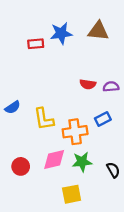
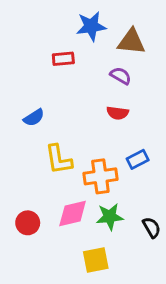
blue star: (61, 33) -> (91, 26), moved
red rectangle: (36, 44) -> (63, 59), moved
purple semicircle: (111, 87) -> (121, 76), moved, turned 35
blue semicircle: (13, 107) -> (34, 118), moved

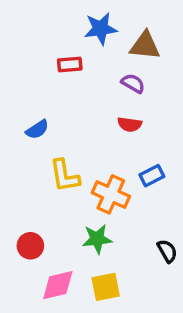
orange cross: (100, 176) -> (111, 194), turned 32
pink diamond: (73, 214) -> (58, 285), moved
green star: (110, 217) -> (97, 239), moved

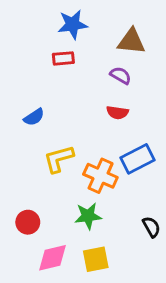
blue star: (101, 29) -> (73, 24), moved
yellow L-shape: (65, 176) -> (59, 159), turned 84
blue rectangle: (152, 176) -> (138, 159), size x1.5

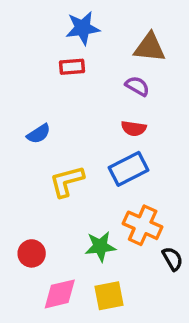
blue rectangle: (138, 159) -> (128, 169), moved
orange cross: (100, 176) -> (143, 225), moved

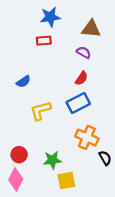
red semicircle: (134, 128) -> (81, 78), turned -64
green star: (100, 246) -> (52, 160), moved
pink diamond: (60, 294) -> (16, 179), moved, turned -50

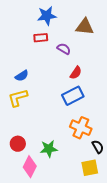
purple semicircle: (84, 52) -> (64, 49), moved
yellow L-shape: (41, 111) -> (18, 98), moved
pink diamond: (16, 179) -> (30, 167), moved
yellow square: (66, 180) -> (90, 168), moved

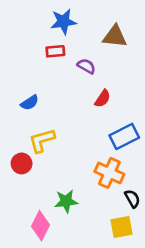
blue rectangle: (73, 96) -> (124, 136), moved
yellow L-shape: (18, 98) -> (42, 140), moved
red circle: (18, 144) -> (22, 163), moved

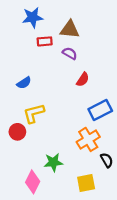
blue star: (63, 22) -> (33, 17), moved
brown triangle: (115, 36) -> (70, 29), moved
orange cross: (109, 173) -> (88, 139), turned 35
yellow square: (122, 227) -> (86, 183), moved

